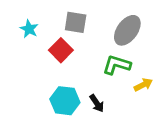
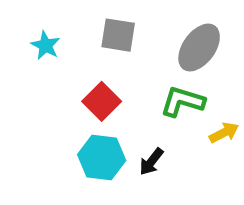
red square: (61, 50) -> (102, 101), moved
black arrow: (97, 103) -> (151, 162), turned 72

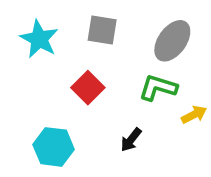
cyan star: (46, 45) -> (39, 39), size x1.5
cyan hexagon: (102, 157) -> (54, 147), moved

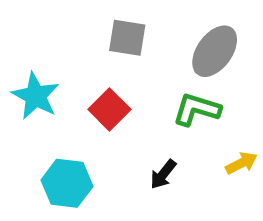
cyan star: (39, 39) -> (36, 96), moved
yellow arrow: (194, 115) -> (241, 163), moved

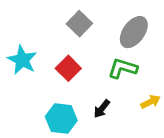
gray square: (127, 38) -> (79, 24), turned 35
cyan hexagon: (67, 183) -> (61, 119), moved

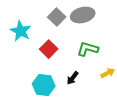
gray ellipse: (134, 32) -> (83, 15), moved, turned 40
cyan star: (22, 60) -> (21, 31), moved

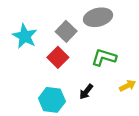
gray square: (57, 17) -> (66, 31), moved

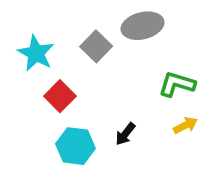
red square: (58, 57) -> (60, 96), moved
green L-shape: (104, 57) -> (177, 84), moved

